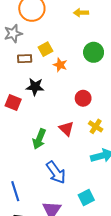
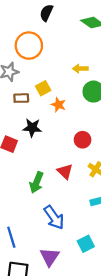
yellow arrow: (81, 13) -> (80, 69), moved

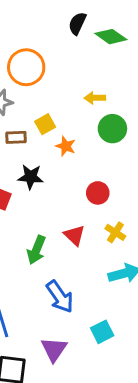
black semicircle: (46, 13) -> (77, 23), moved

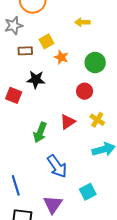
green circle: (112, 129) -> (95, 63), moved
red triangle: (74, 235) -> (68, 122), turned 42

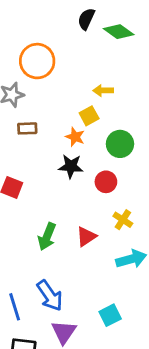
yellow square: (46, 41) -> (89, 116), moved
black star: (36, 79) -> (71, 166), moved
red triangle: (68, 122) -> (86, 237), moved
blue arrow: (57, 166) -> (50, 296), moved

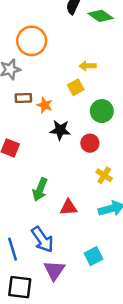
orange star: (75, 137) -> (45, 105), moved
red triangle: (86, 237) -> (69, 207), moved, turned 30

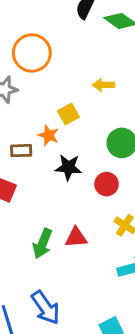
yellow square: (76, 87) -> (68, 114), moved
brown rectangle: (23, 98) -> (21, 151), moved
red triangle: (69, 207) -> (76, 237), moved

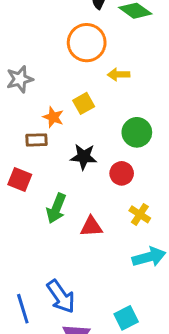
orange circle: (32, 53) -> (87, 43), moved
orange star: (49, 135) -> (53, 117), moved
green arrow: (42, 244) -> (56, 208), moved

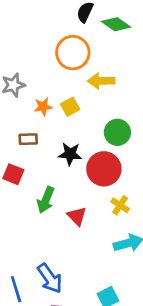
yellow arrow: (119, 75) -> (101, 81), size x1.4
orange star: (53, 117) -> (43, 107), moved, turned -30
red circle: (122, 173) -> (104, 169), size x1.6
red triangle: (91, 227) -> (77, 216), turned 50

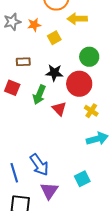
orange star: (43, 107) -> (34, 25), moved
green arrow: (46, 200) -> (39, 95), moved
red triangle: (77, 216) -> (59, 109), moved

